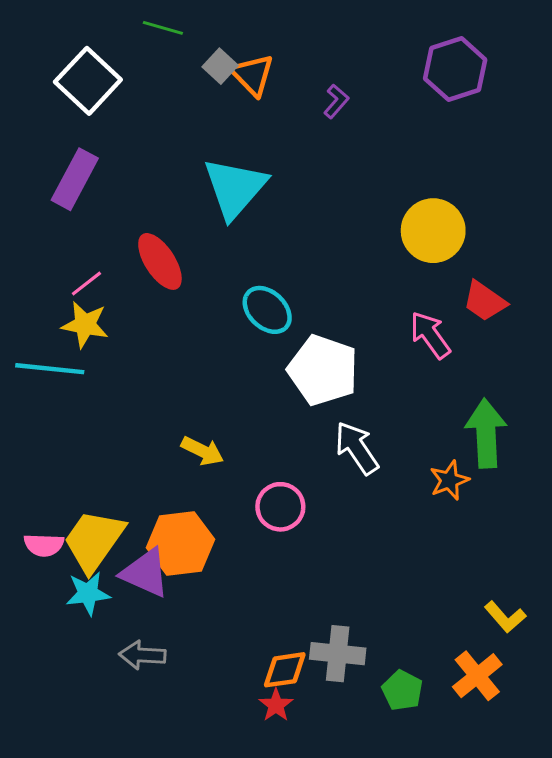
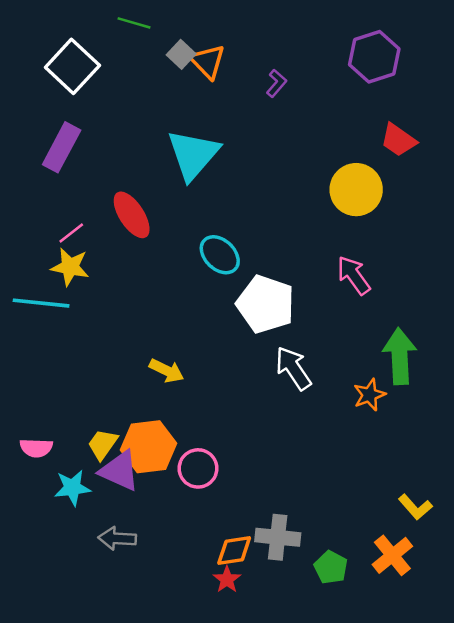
red trapezoid: (485, 301) -> (398, 140), moved
pink circle: (280, 507) -> (198, 468), moved
yellow trapezoid: (94, 541) -> (103, 444), moved, size x0.6

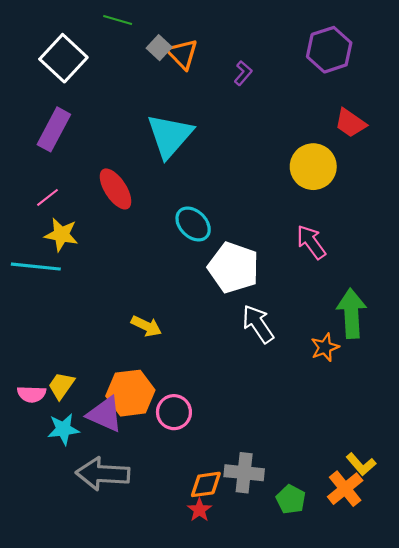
pink line: (71, 233) -> (47, 197), moved
yellow trapezoid: (103, 444) -> (61, 386), moved
yellow L-shape: (415, 507) -> (361, 464), moved
gray arrow: (117, 538) -> (103, 474), size x1.6

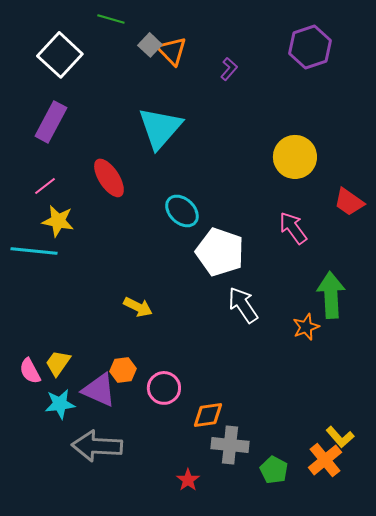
red trapezoid: (350, 123) -> (349, 202), moved
orange hexagon: (130, 393) -> (123, 370), size x0.6
pink semicircle: (32, 394) -> (30, 371), turned 60
orange diamond: (206, 484) -> (208, 415), moved

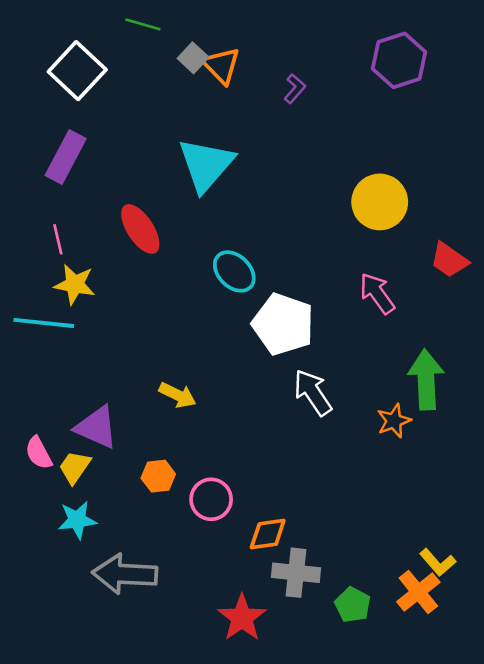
pink line: (45, 186) -> (58, 239), turned -65
pink semicircle: (30, 371) -> (39, 453), moved
purple triangle: (99, 390) -> (97, 427), moved
red star: (188, 480) -> (242, 618), size x1.6

